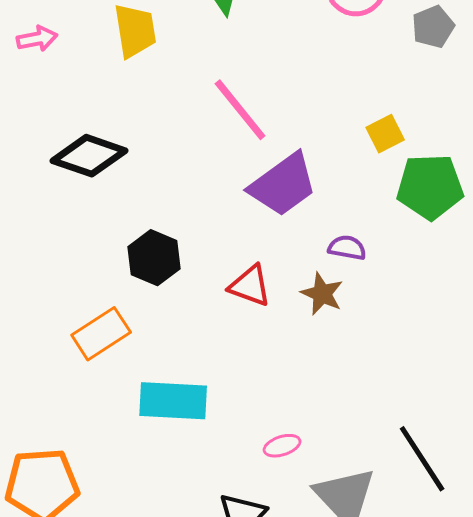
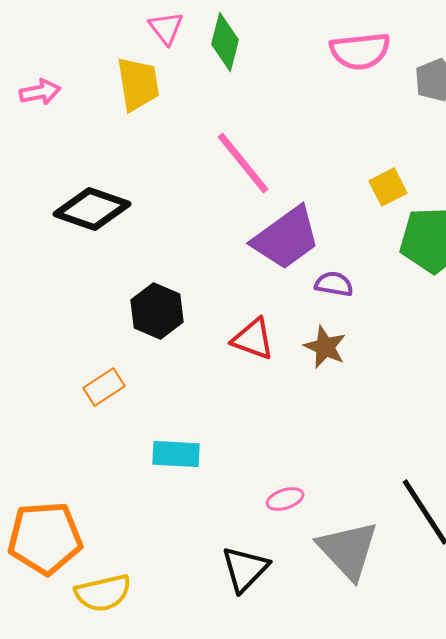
purple semicircle: (347, 248) -> (334, 284), moved
orange rectangle: (101, 334) -> (104, 387), size x0.7
cyan rectangle: (173, 401) -> (176, 454), size x0.7

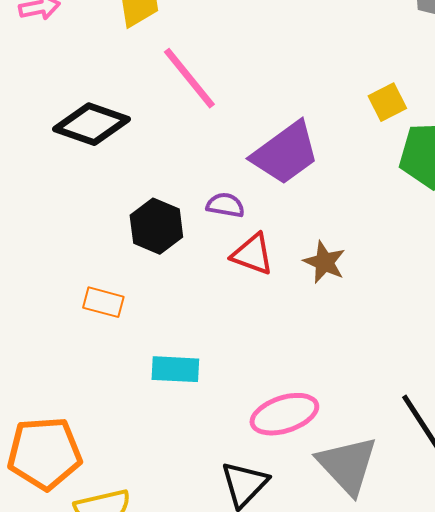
pink line: (243, 163) -> (189, 78), moved
purple semicircle: (334, 284) -> (225, 205), moved
orange rectangle: (104, 387) -> (103, 302), turned 48
pink ellipse: (285, 499) -> (284, 414), size x1.8

